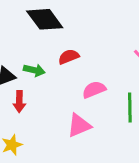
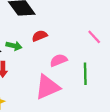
pink triangle: (79, 125) -> (47, 87), size x1.4

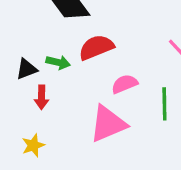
red semicircle: (40, 36) -> (96, 47), size x1.5

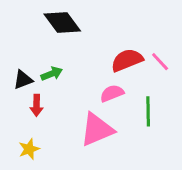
red semicircle: (96, 47) -> (127, 60), moved
green arrow: (58, 62) -> (52, 74), turned -35

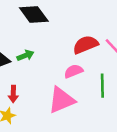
red arrow: (37, 105) -> (13, 94), moved

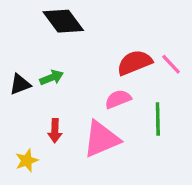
red arrow: (13, 94) -> (55, 131), moved

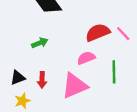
black triangle: (20, 84) -> (18, 78), moved

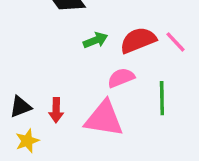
green arrow: (40, 43) -> (95, 40), moved
pink triangle: (75, 86) -> (104, 119), turned 32

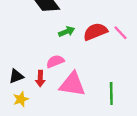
pink semicircle: (121, 78) -> (55, 61), moved
green line: (162, 98) -> (111, 93), moved

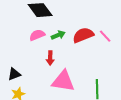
pink semicircle: (55, 61) -> (37, 35), moved
red arrow: (40, 79) -> (50, 58), moved

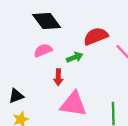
green arrow: (58, 35) -> (75, 57), moved
red semicircle: (83, 35) -> (96, 36), moved

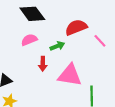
pink triangle: (73, 104) -> (70, 75), moved

